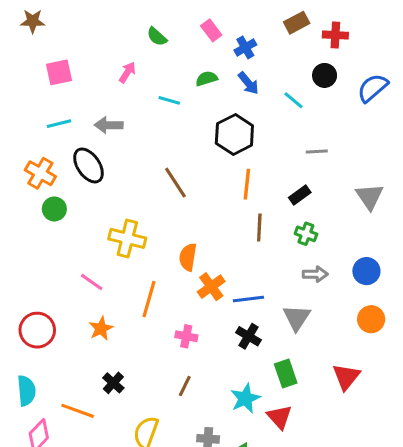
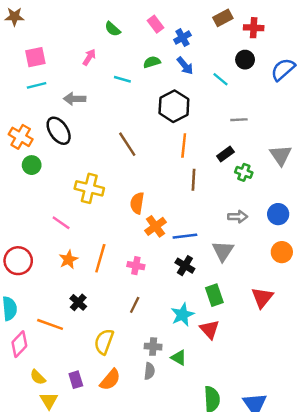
cyan line: (59, 124) -> (37, 85), moved
green cross: (306, 234) -> (244, 172), moved
orange line: (149, 299) -> (100, 258), moved

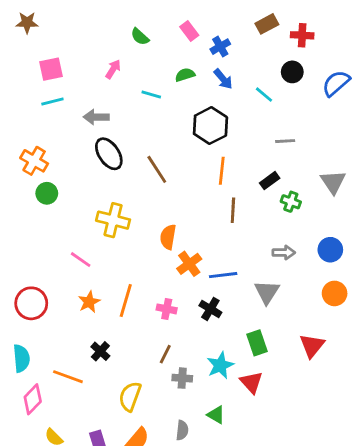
black ellipse: (59, 131) -> (109, 154), moved
black cross: (185, 266) -> (210, 309), moved
gray cross: (153, 347) -> (182, 378), moved

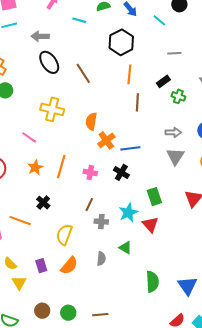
gray triangle: (267, 292) -> (175, 156), moved

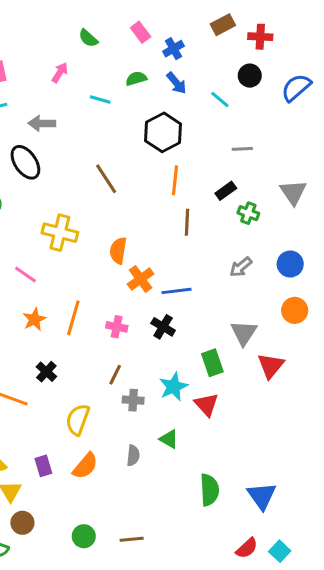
black ellipse: (49, 62) -> (25, 162), moved
gray arrow: (173, 132) -> (241, 267), turned 140
gray triangle: (175, 156) -> (244, 333), moved
brown circle: (42, 311) -> (22, 523), moved

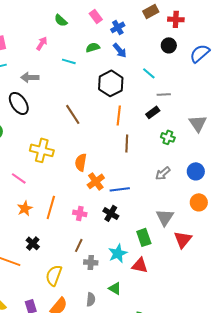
cyan line: (220, 99) -> (149, 73), moved
black rectangle: (226, 191) -> (153, 112), moved
red triangle: (206, 405) -> (140, 265), turned -36

